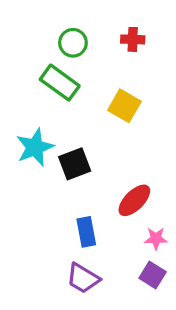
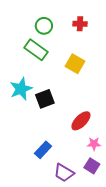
blue rectangle: (86, 232) -> (43, 150), moved, turned 54
purple trapezoid: (83, 278) -> (64, 173), moved

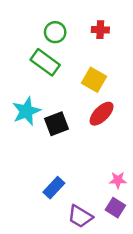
red ellipse: (81, 121) -> (102, 114), moved

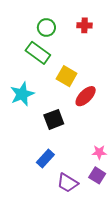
yellow square: (94, 80) -> (67, 76), moved
black square: (56, 124) -> (54, 119), moved

